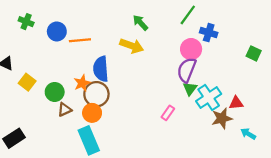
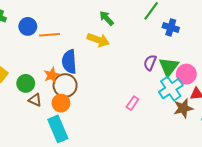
pink circle: (191, 49) -> (186, 74), moved
purple semicircle: (187, 70) -> (150, 63), size x0.7
green triangle: (190, 89) -> (169, 67), moved, size x1.5
brown triangle: (65, 110) -> (35, 100), turned 48

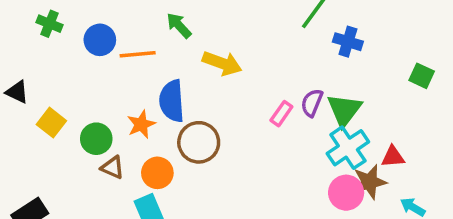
green arrow: (107, 18) -> (179, 25), moved
pink circle: (186, 74) -> (346, 193), moved
brown circle: (65, 85) -> (199, 142), moved
pink rectangle: (132, 103) -> (281, 114), moved

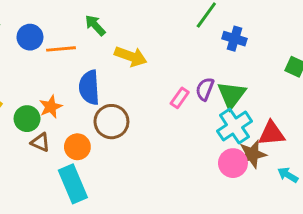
orange star: (141, 124) -> (51, 107), moved
red triangle: (393, 157) -> (272, 133), size x1.4

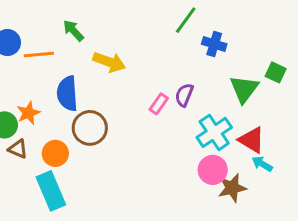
green triangle: (232, 95) -> (244, 89), moved
red triangle: (272, 133) -> (252, 140), turned 36
brown star: (252, 154) -> (232, 188), moved
cyan arrow: (288, 175) -> (262, 164), moved

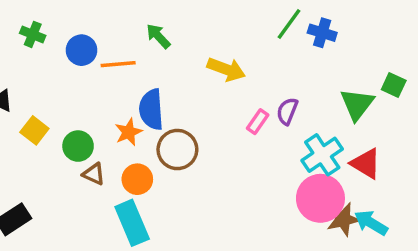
blue cross: (214, 44) -> (322, 33), moved
yellow arrow: (109, 62) -> (226, 69), moved
orange star: (28, 113) -> (129, 132), moved
cyan arrow: (262, 164) -> (371, 223), moved, size x1.4
pink circle: (213, 170) -> (320, 198), size x1.4

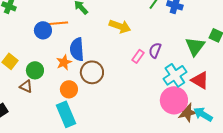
blue circle: (82, 50) -> (43, 30), moved
brown triangle: (94, 174) -> (26, 86), moved

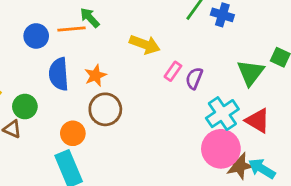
orange line: (58, 23) -> (71, 29), moved
blue circle: (43, 30) -> (36, 36), moved
blue semicircle: (77, 49) -> (59, 74), moved
pink rectangle: (138, 56) -> (173, 71), moved
orange star: (64, 62) -> (95, 75), moved

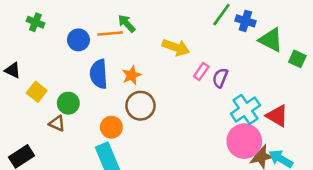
green triangle: (251, 73) -> (271, 40), moved, turned -40

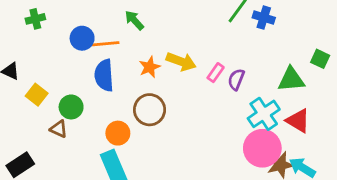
green cross: (35, 22) -> (35, 19), turned -36
orange line: (110, 34) -> (105, 44), moved
green triangle: (271, 40) -> (291, 79), moved, turned -32
yellow arrow: (176, 47) -> (181, 62), moved
orange star: (132, 75) -> (150, 67), moved

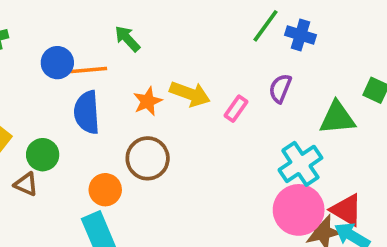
purple semicircle: (236, 79) -> (280, 88), moved
red triangle: (298, 121) -> (346, 210), moved

